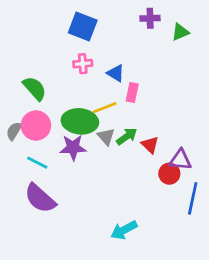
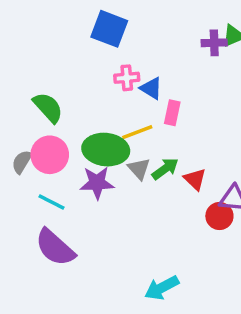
purple cross: (150, 18) -> (214, 43), moved
pink cross: (83, 64) -> (127, 78), moved

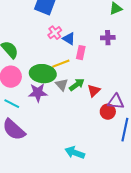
purple cross: (214, 43) -> (108, 38), moved
pink cross: (127, 78) -> (55, 33), turned -32
red triangle: (195, 179) -> (94, 91), turned 32
cyan arrow: (162, 288) -> (75, 153), turned 48

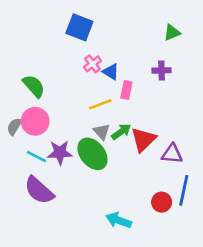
green ellipse: (43, 74) -> (92, 154), moved, turned 45
red triangle: (94, 91) -> (143, 140), size x1.5
purple star: (38, 93) -> (60, 153), moved
red circle: (108, 112) -> (162, 202), moved

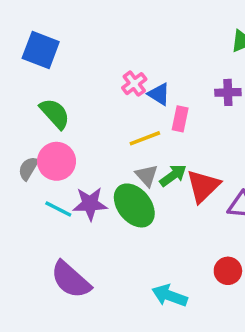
blue square: (79, 27) -> (41, 50), moved
purple semicircle: (39, 190) -> (71, 280), moved

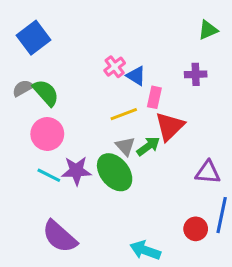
blue square: (41, 50) -> (34, 38), turned 32
gray semicircle: (28, 168) -> (23, 88), moved, turned 30
red triangle: (203, 186) -> (170, 126), moved

